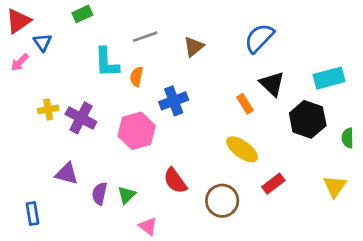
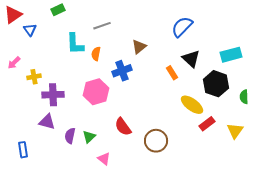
brown triangle: (194, 47) -> (139, 47), moved
pink arrow: (20, 62) -> (14, 63), moved
purple cross: (81, 118) -> (53, 95), moved, turned -30
yellow ellipse: (242, 149) -> (192, 105), moved
red rectangle: (273, 184) -> (207, 124), moved

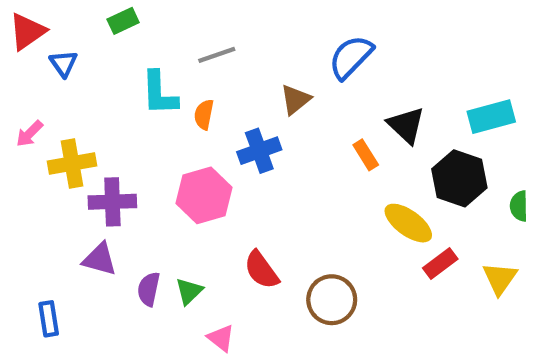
blue semicircle: (182, 27) -> (351, 57), moved
yellow cross: (34, 77) -> (72, 163), size x1.5

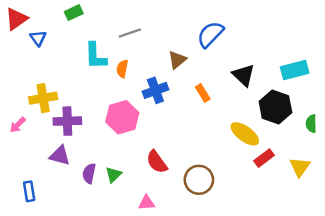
pink arrow: (29, 134) -> (18, 125), moved
orange rectangle: (366, 155) -> (203, 93), moved
pink triangle: (221, 338) -> (147, 203), moved, turned -42

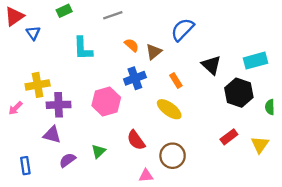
gray line: (130, 33) -> (113, 15), moved
orange semicircle: (122, 69) -> (132, 45), moved, turned 120
yellow ellipse: (245, 134) -> (169, 109), moved
purple semicircle: (89, 173) -> (67, 160), moved, turned 42
pink triangle: (147, 203) -> (146, 176), moved

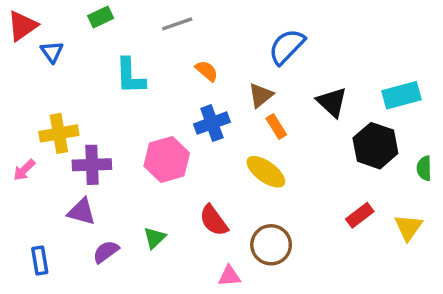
brown triangle: (154, 52) -> (261, 95), moved

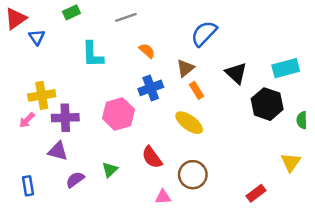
pink arrow: (24, 170) -> (27, 120), moved
red rectangle: (360, 215) -> (256, 193), moved

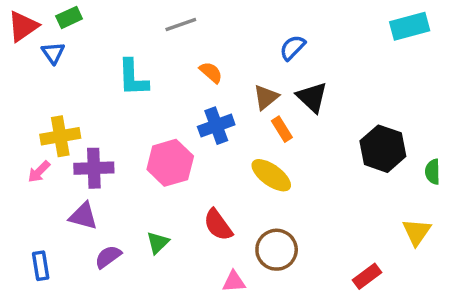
green rectangle: (71, 12) -> (69, 17), moved
blue semicircle: (204, 33) -> (293, 48), size x0.7
cyan rectangle: (286, 68) -> (410, 26), moved
black triangle: (236, 73) -> (312, 97), moved

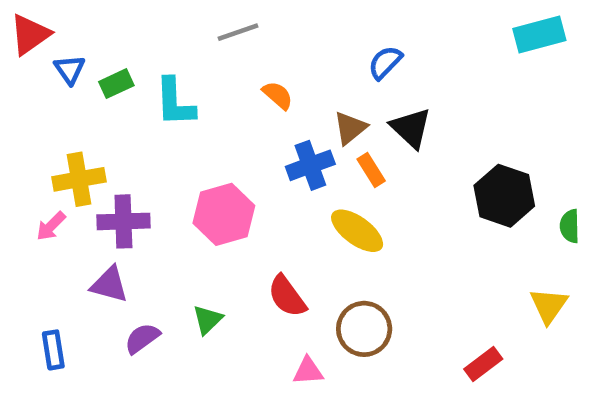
green rectangle: (69, 17) -> (116, 84), moved
blue cross: (216, 126) -> (310, 165), moved

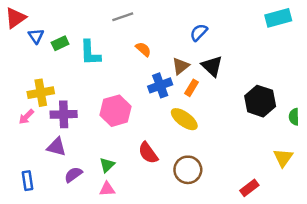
orange rectangle: (371, 170) -> (191, 88), turned 63
pink triangle: (308, 371) -> (107, 189), moved

